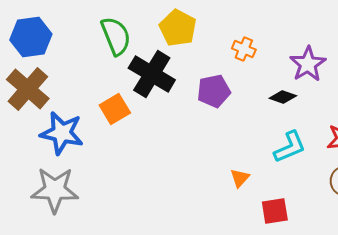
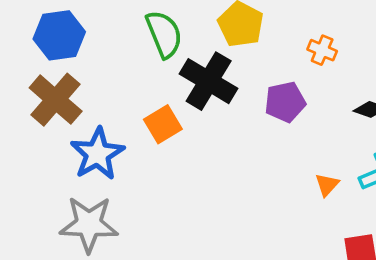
blue star: (62, 133) -> (97, 154), turned 30
orange triangle: (240, 178) -> (327, 185), moved

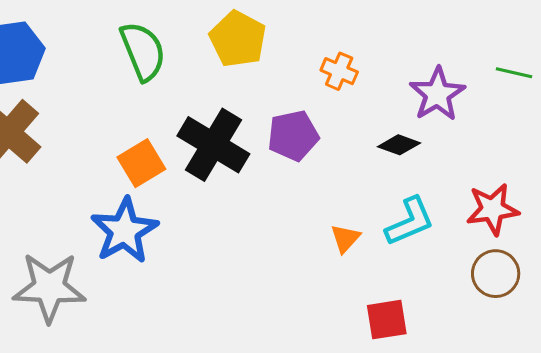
black cross: (209, 81) -> (213, 145), moved
blue star: (97, 154) -> (124, 231), moved

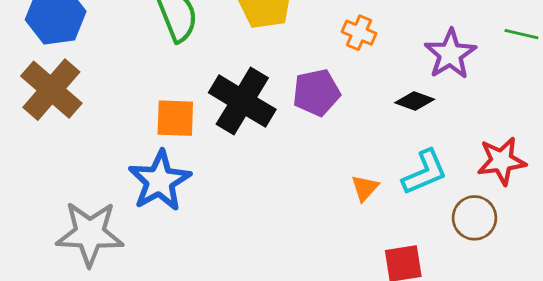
orange square: (141, 163) -> (175, 118), turned 33
brown circle: (496, 274) -> (474, 218), moved

